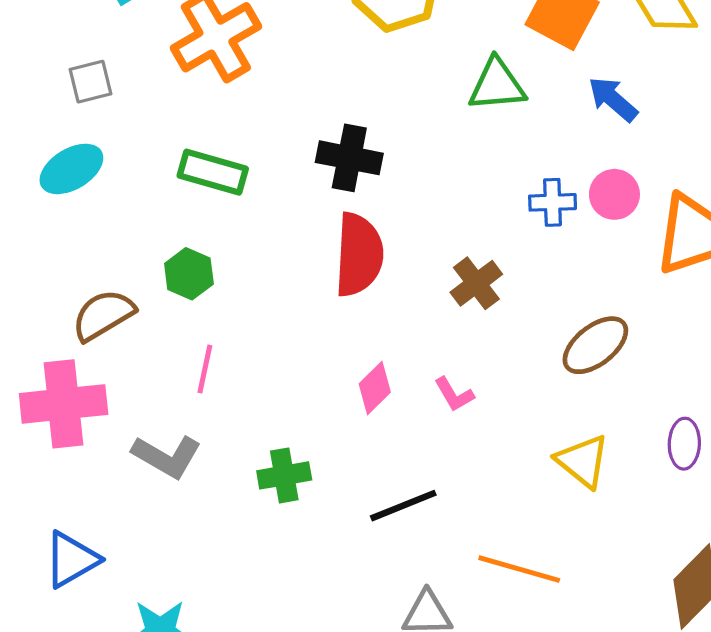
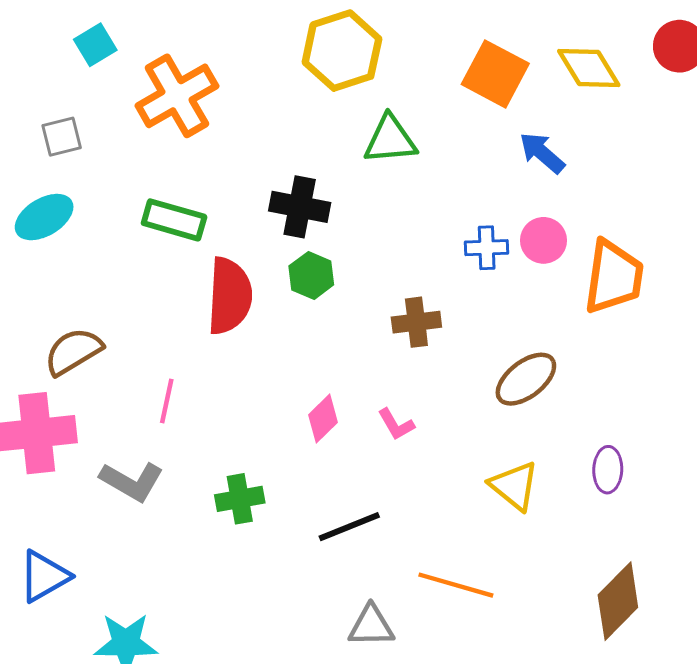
green triangle: (497, 85) -> (390, 140), moved
red semicircle: (359, 255) -> (230, 296), moved
green hexagon: (189, 274) -> (311, 275), moved
brown cross: (476, 283) -> (416, 322), turned 30

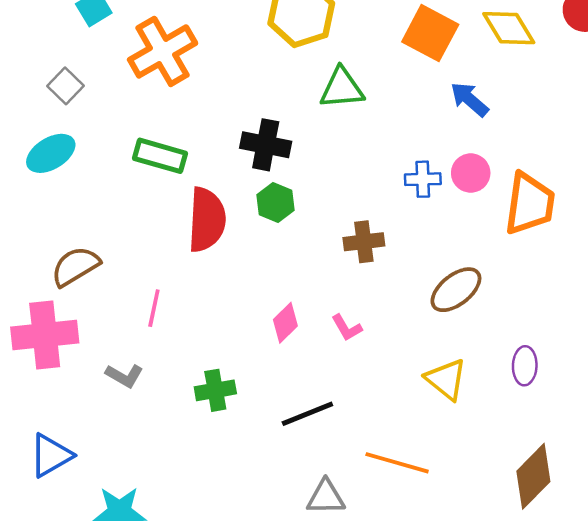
gray square: (62, 137) -> (66, 86), turned -32
gray L-shape: (132, 481) -> (124, 376), size x0.7

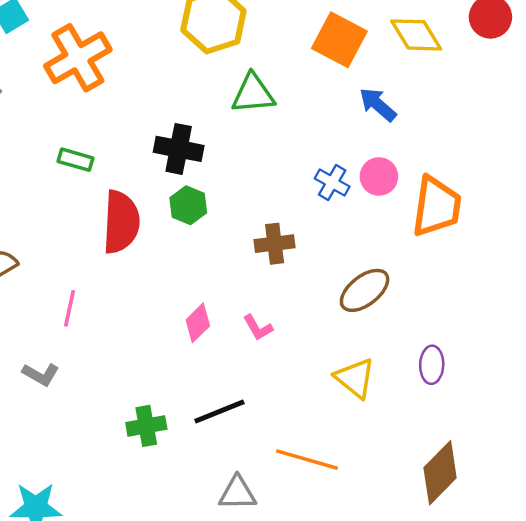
green rectangle: (160, 156) -> (76, 160), size x0.7
blue cross: (423, 179) -> (332, 182), turned 32
green cross: (215, 390) -> (146, 426), moved

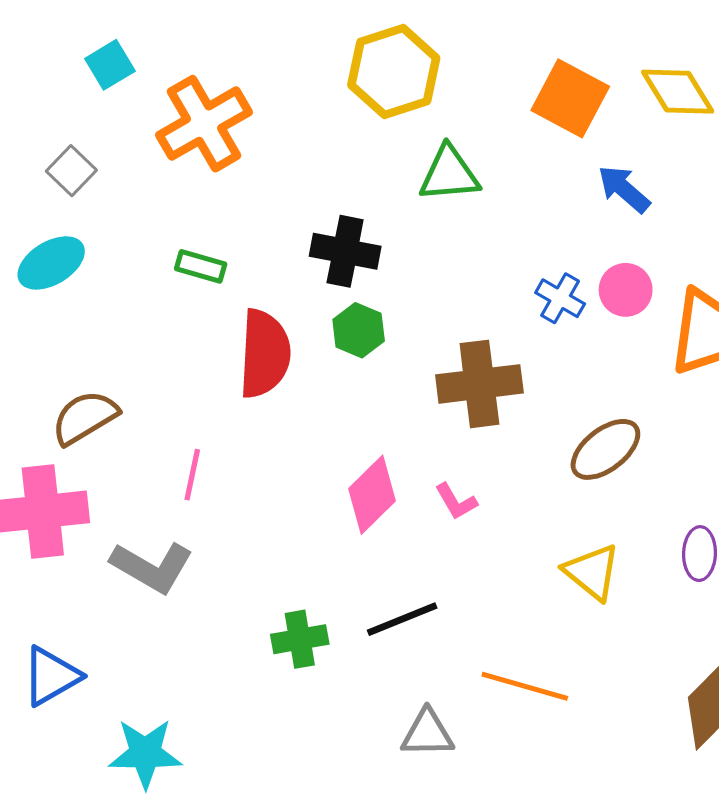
brown cross: (275, 244) -> (479, 384), size x1.5
pink diamond: (198, 323) -> (372, 495), size x1.4
gray L-shape: (41, 374) -> (152, 567), size x1.6

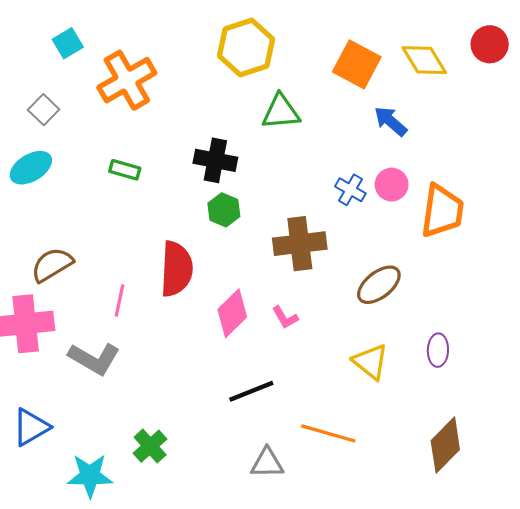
red semicircle: (264, 354) -> (176, 269), moved
green cross: (300, 639) -> (150, 446), moved, turned -32

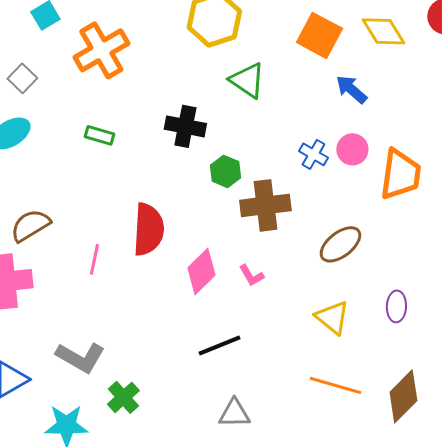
green triangle: (281, 112) -> (247, 80), turned 39
green hexagon: (224, 210) -> (225, 171), moved
gray L-shape: (94, 359) -> (80, 357), moved
orange line: (328, 433) -> (335, 385), moved

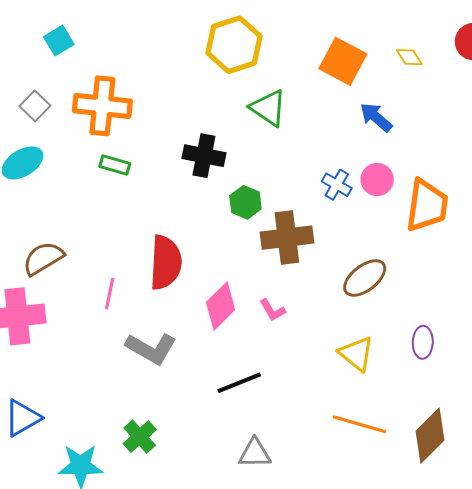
yellow diamond: (383, 31) -> (409, 57), size x0.6
orange cross: (101, 50) -> (102, 106), moved, turned 36
gray L-shape: (80, 357) -> (151, 349), moved

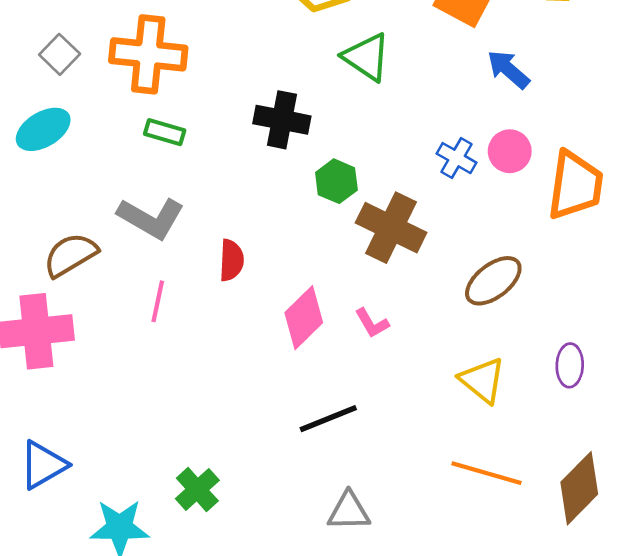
brown cross: (287, 238) -> (391, 228), turned 33
red semicircle: (166, 262) -> (231, 260), size x0.6
gray L-shape: (151, 349) -> (151, 218), moved

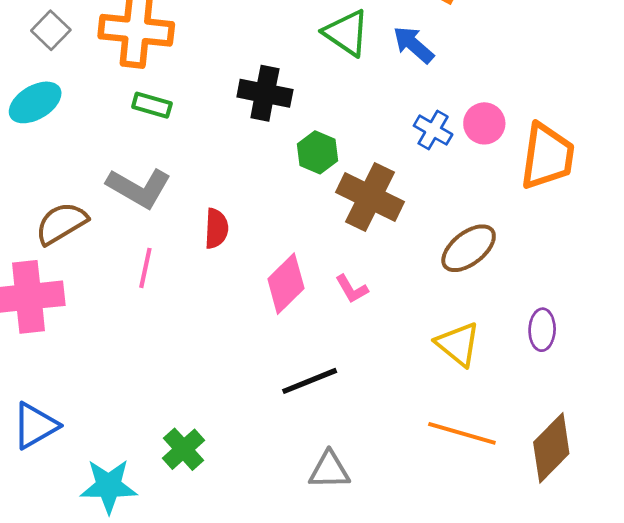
blue arrow: (508, 69) -> (413, 45), moved

